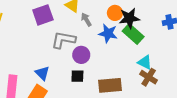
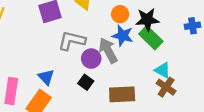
orange circle: (115, 13) -> (120, 14), moved
gray arrow: (86, 20) -> (108, 50), moved, size x1.6
black square: (77, 76) -> (86, 82), turned 32

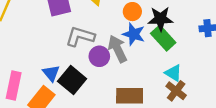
black square: (86, 82) -> (72, 80), moved, size x1.6

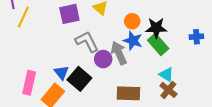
gray L-shape: (80, 36) -> (87, 42), turned 45

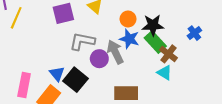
blue cross: (196, 37) -> (194, 33), turned -32
gray L-shape: (87, 42) -> (82, 41), turned -50
brown cross: (168, 90) -> (168, 54), moved

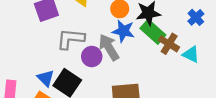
cyan triangle: (165, 73) -> (191, 54), moved

